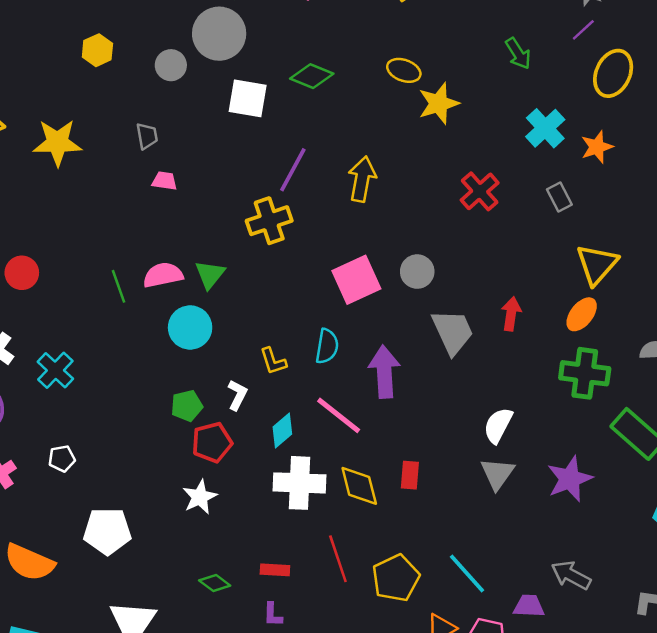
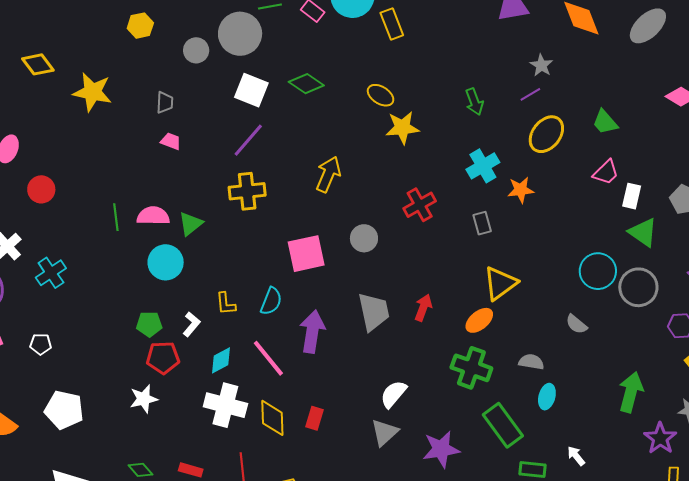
purple line: (293, 170) -> (248, 140), moved
gray circle: (417, 272) -> (364, 238), moved

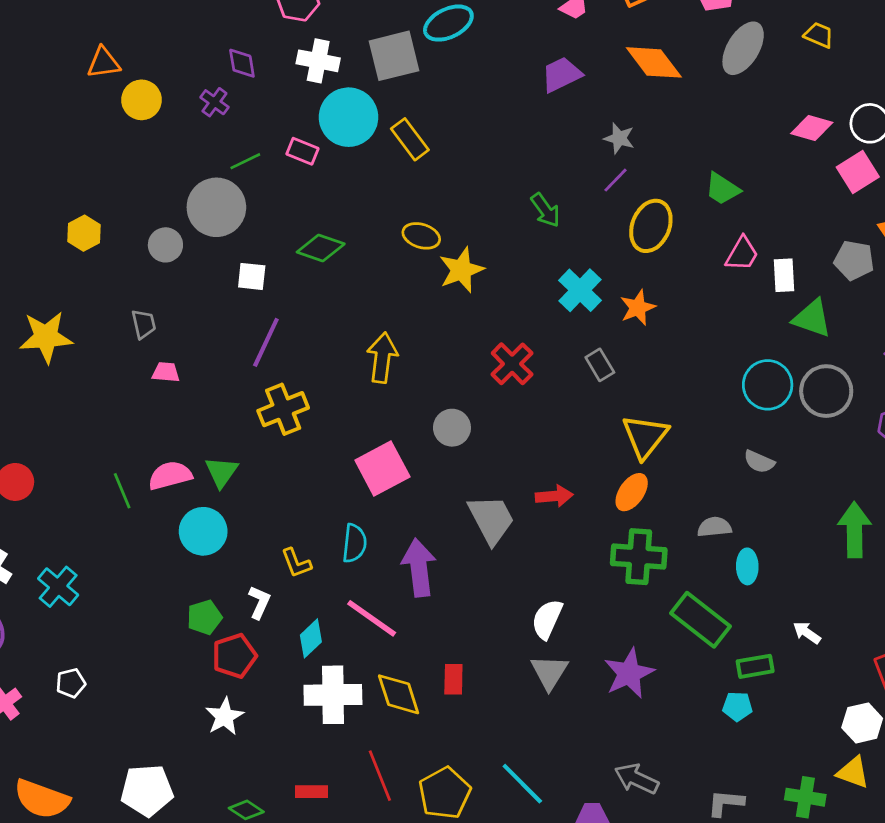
white square: (251, 90) -> (252, 276), size x0.7
red arrow: (423, 308) -> (554, 496), turned 80
white pentagon: (64, 410) -> (147, 790), moved

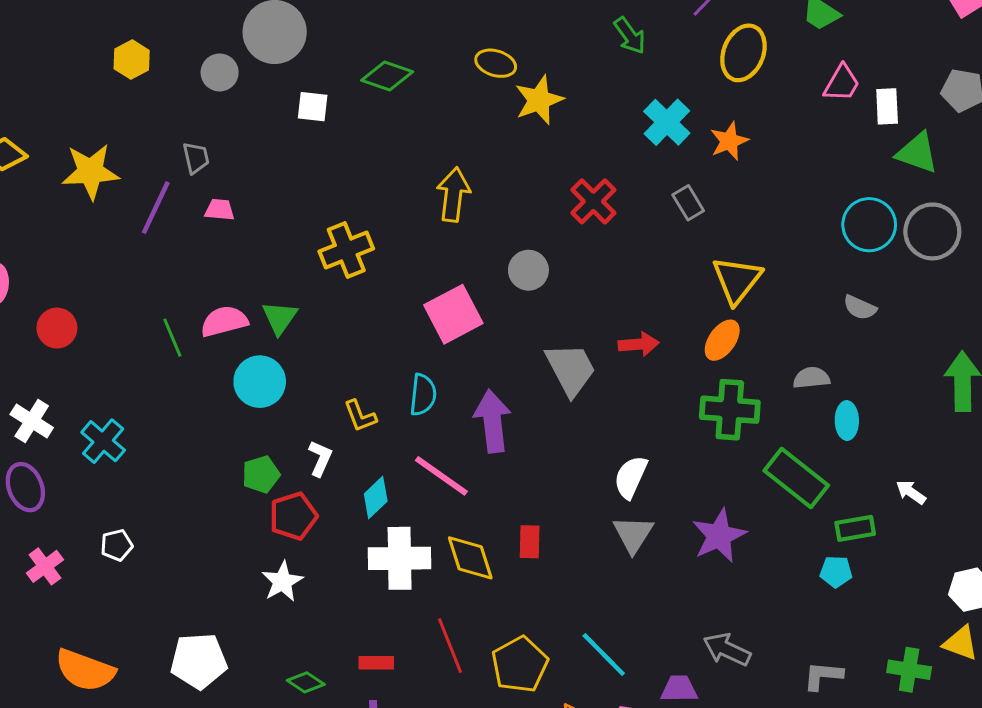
purple line: (266, 342) -> (156, 208), moved

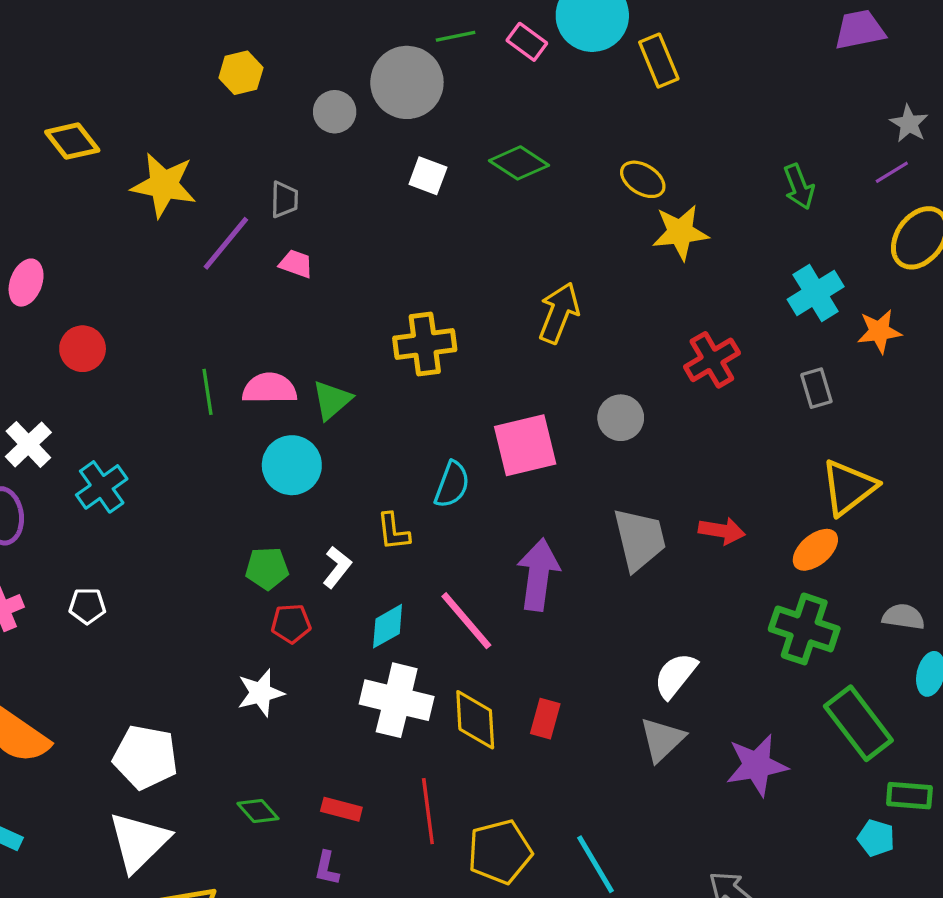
cyan semicircle: (423, 395) -> (452, 484), moved
red pentagon: (293, 516) -> (291, 624), size x0.7

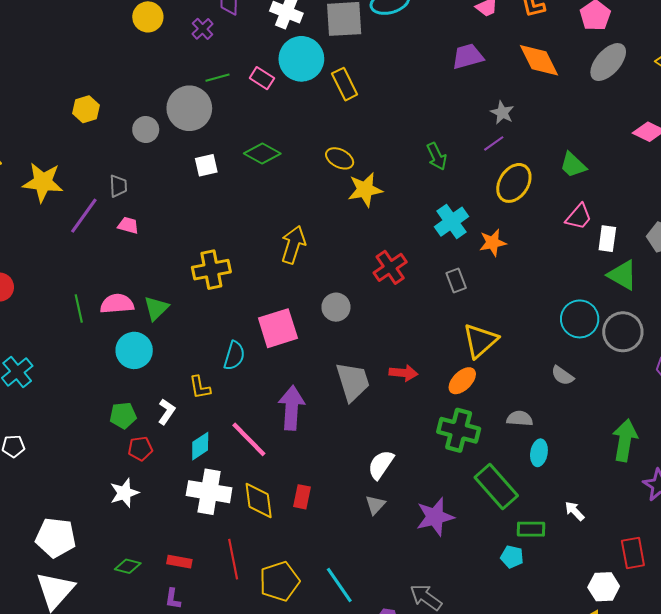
white square: (428, 176) -> (206, 165), turned -30
gray triangle: (662, 739) -> (375, 505), size x0.7
green diamond: (258, 811) -> (128, 566), turned -30

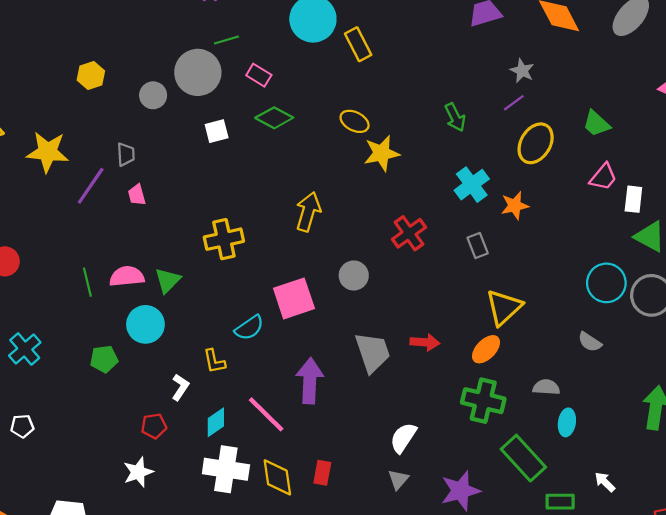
pink rectangle: (262, 78) -> (259, 75), moved
pink trapezoid: (128, 225) -> (137, 195), turned -120
cyan semicircle: (234, 356) -> (249, 328), turned 40
green pentagon: (123, 415) -> (104, 359), moved

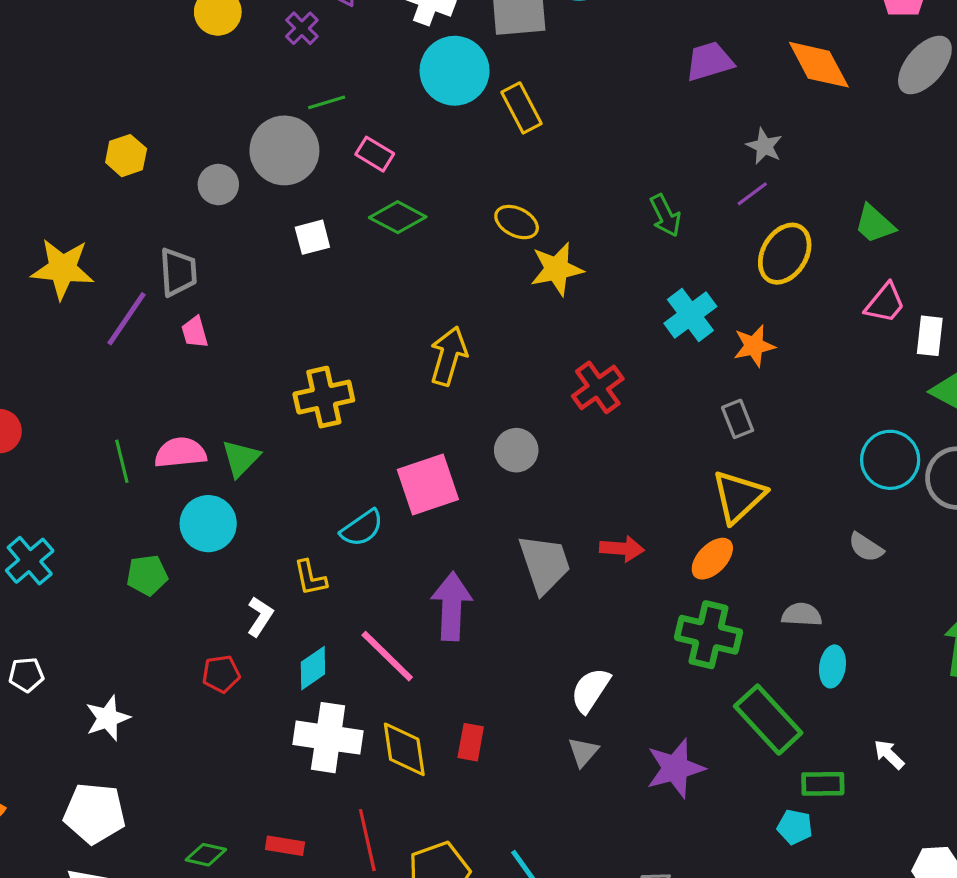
gray trapezoid: (126, 154) -> (178, 272), size x1.4
gray rectangle: (478, 246) -> (738, 419), moved
white star: (138, 472) -> (108, 718), moved

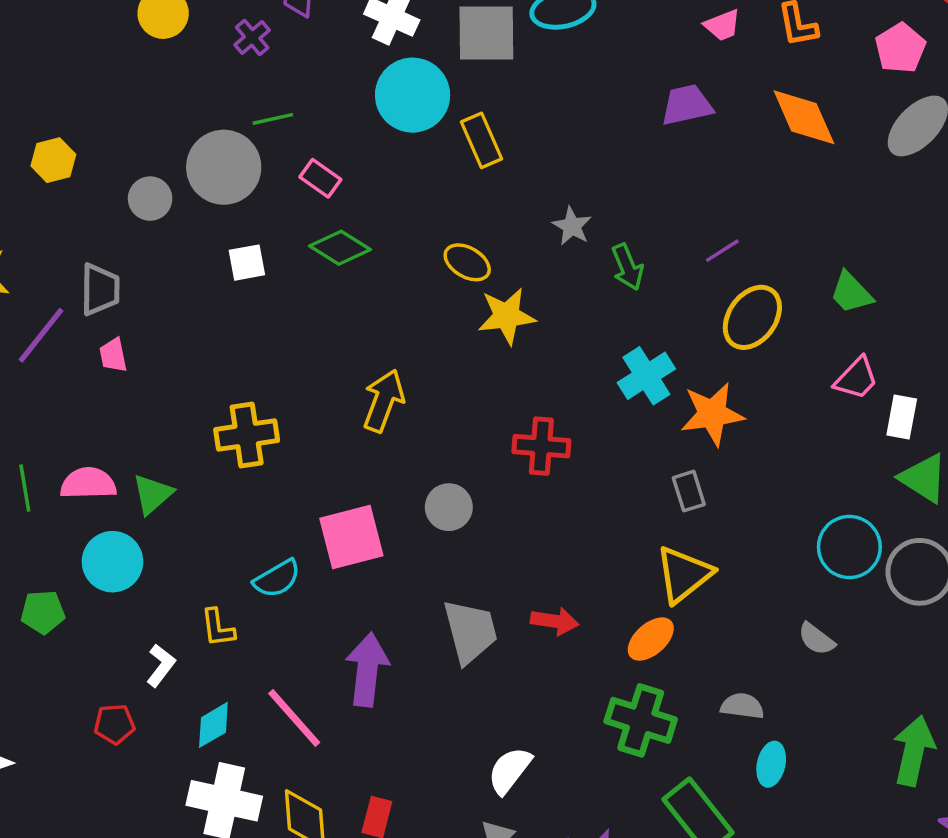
gray star: (764, 146) -> (572, 226), moved
orange star: (754, 346) -> (712, 414), size x1.4
red cross: (598, 387) -> (541, 446), turned 36

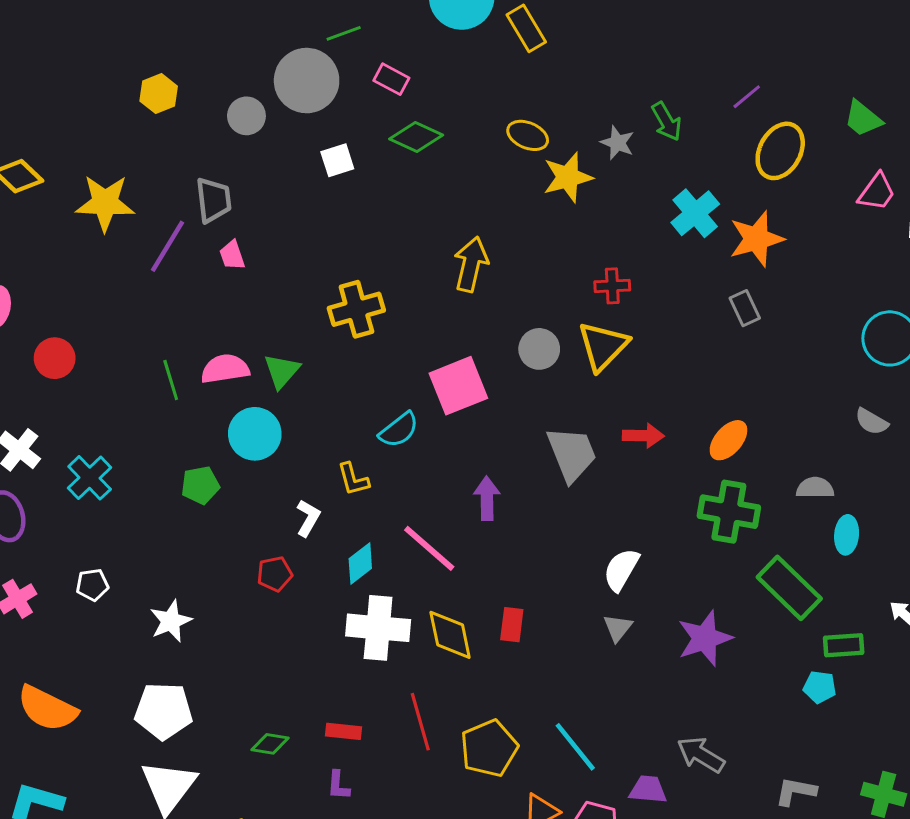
gray star: (572, 226) -> (617, 143), moved
red cross: (541, 446) -> (612, 286), size x0.7
yellow triangle: (684, 574) -> (603, 346), moved
purple arrow: (367, 669) -> (487, 498), size x0.7

